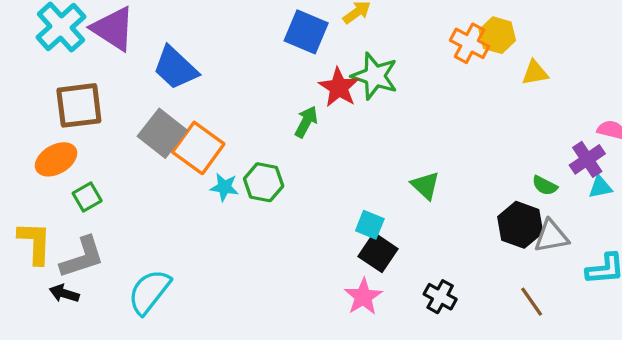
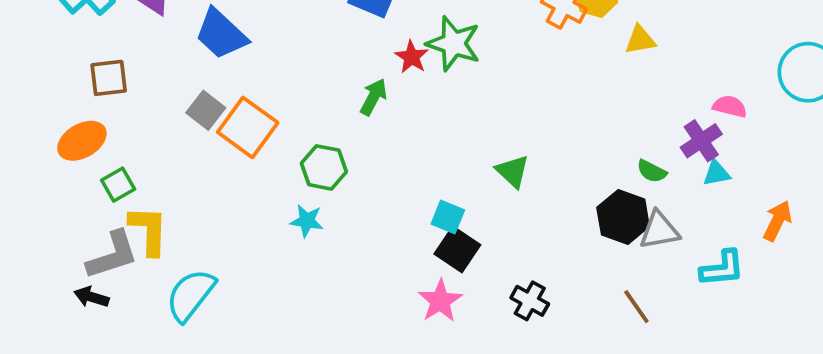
red star: (339, 87) -> (412, 57), size x0.7
brown square: (79, 105) -> (109, 78), size x0.7
gray square: (162, 133) -> (206, 110), size x0.7
cyan star: (224, 187) -> (307, 221), moved
yellow L-shape: (35, 243) -> (149, 230), moved

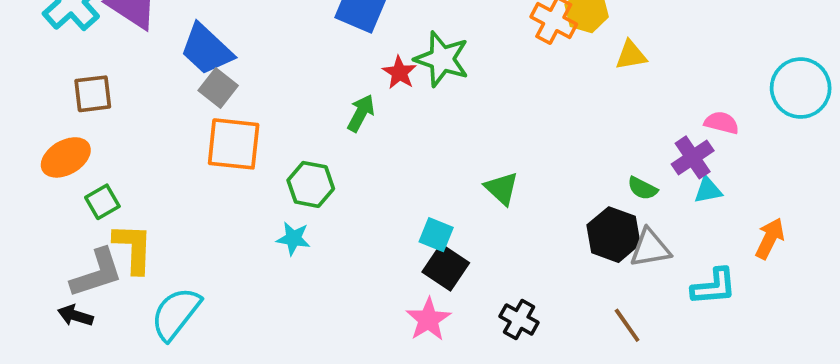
gray square: (206, 110) -> (218, 88), moved
orange square: (248, 127) -> (234, 144), turned -30

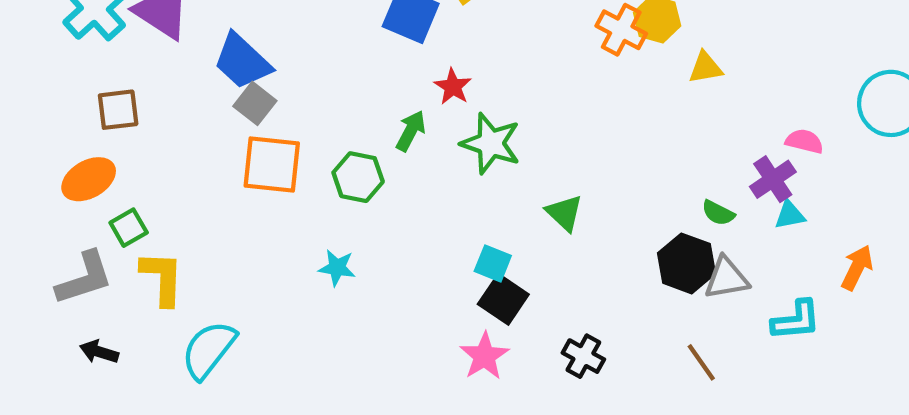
green star: (442, 59) -> (491, 143), moved
green hexagon: (311, 184) -> (358, 177), moved
gray L-shape: (97, 273) -> (84, 278), moved

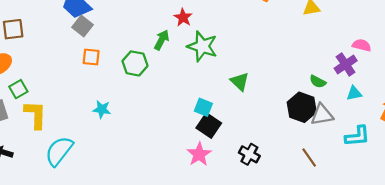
orange square: (272, 164) -> (91, 57), size x0.6
cyan triangle: (790, 215) -> (354, 93), moved
cyan star: (337, 268) -> (102, 109), moved

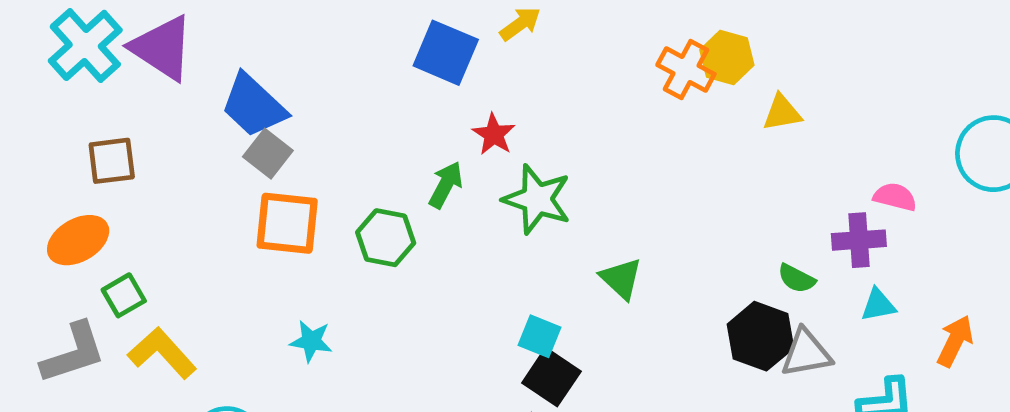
orange square: (91, 57) -> (287, 223), size x1.6
purple cross: (346, 64) -> (859, 240), turned 30
yellow L-shape: (35, 115) -> (162, 353), turned -44

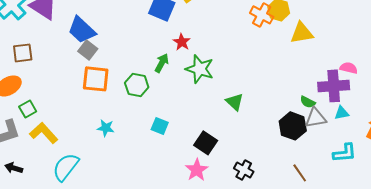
yellow triangle: (782, 113) -> (302, 33), size x1.4
purple cross: (859, 240) -> (334, 86), size x1.4
cyan square: (539, 336) -> (160, 126), moved
gray triangle: (806, 353) -> (316, 118), moved

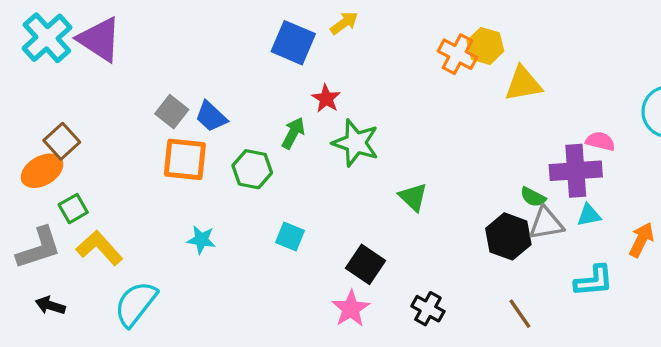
blue trapezoid: (82, 30) -> (211, 117), moved, size x0.7
brown square: (23, 53) -> (62, 141), moved, turned -35

